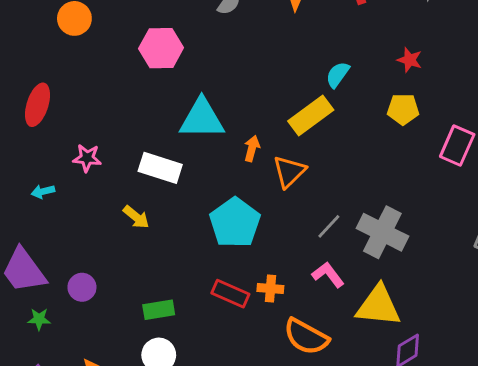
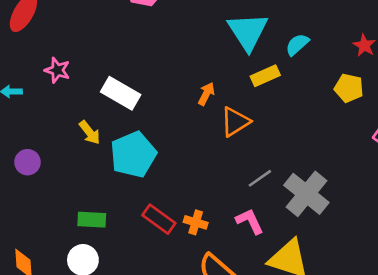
yellow rectangle: (311, 116) -> (265, 76), size x0.7
cyan triangle: (202, 119) -> (248, 31), moved, turned 45
cyan pentagon: (235, 223) -> (133, 155), moved
purple circle: (82, 287) -> (27, 162), moved

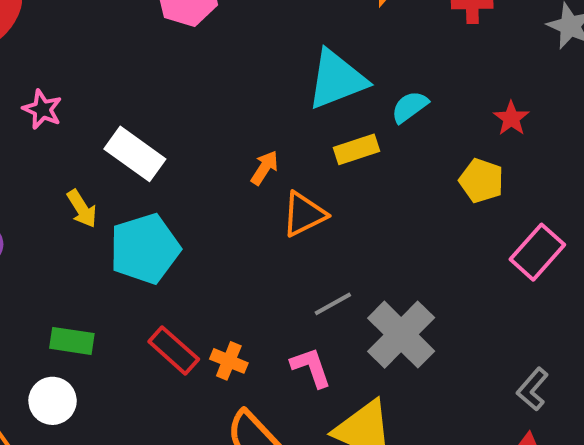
cyan triangle: (248, 31) -> (337, 79), turned 36

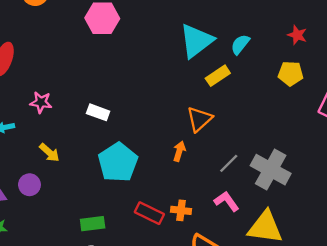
white rectangle: (135, 154) -> (98, 112), size x0.7
orange arrow: (265, 168) -> (179, 151), moved
yellow arrow: (82, 209) -> (49, 153), moved

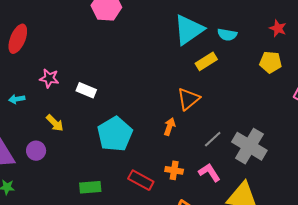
cyan semicircle: (240, 44) -> (227, 35), turned -120
white rectangle: (98, 112) -> (86, 90), moved
orange cross: (181, 210) -> (174, 170), moved

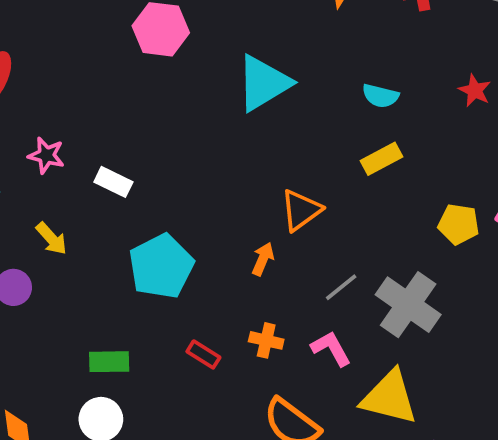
cyan triangle: (189, 30) -> (264, 83), moved
yellow rectangle: (206, 61) -> (381, 159), moved
yellow pentagon: (271, 62) -> (459, 224), moved
red rectangle: (141, 180) -> (203, 354), size x0.7

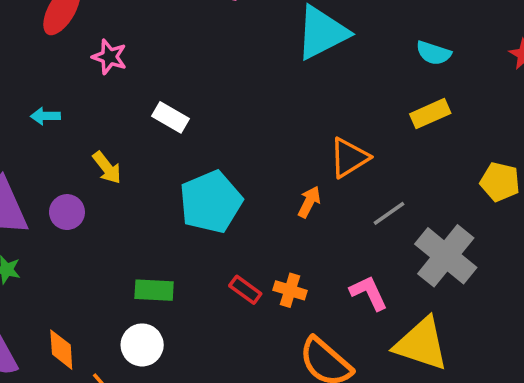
pink star: (46, 155) -> (109, 57), moved
gray line: (341, 287) -> (389, 213), moved
orange cross: (266, 340) -> (290, 290), moved

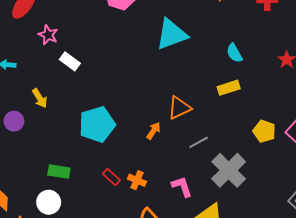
cyan semicircle: (434, 53) -> (234, 53), turned 36
white rectangle: (171, 117) -> (70, 61), moved

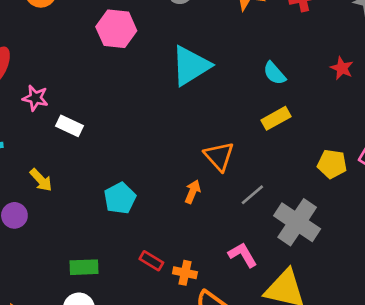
orange triangle: (179, 108) -> (219, 156), turned -35
cyan pentagon: (97, 124) -> (120, 198), size x0.7
orange cross: (137, 180) -> (185, 273), moved

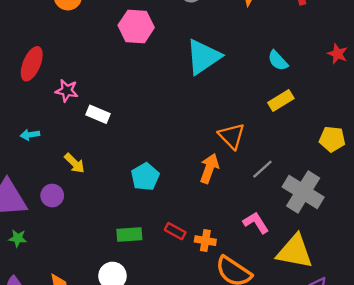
orange arrow: (193, 192) -> (209, 168), size x1.4
green rectangle: (84, 267) -> (129, 235), moved

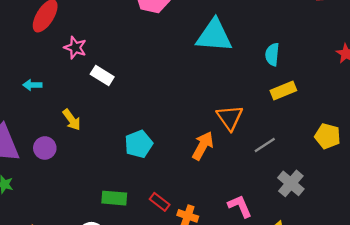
cyan triangle: (203, 57) -> (214, 36), turned 30
cyan semicircle: (278, 61) -> (272, 54), moved, turned 40
gray line: (262, 169) -> (265, 145), moved
gray cross: (303, 192) -> (291, 183), size x0.7

